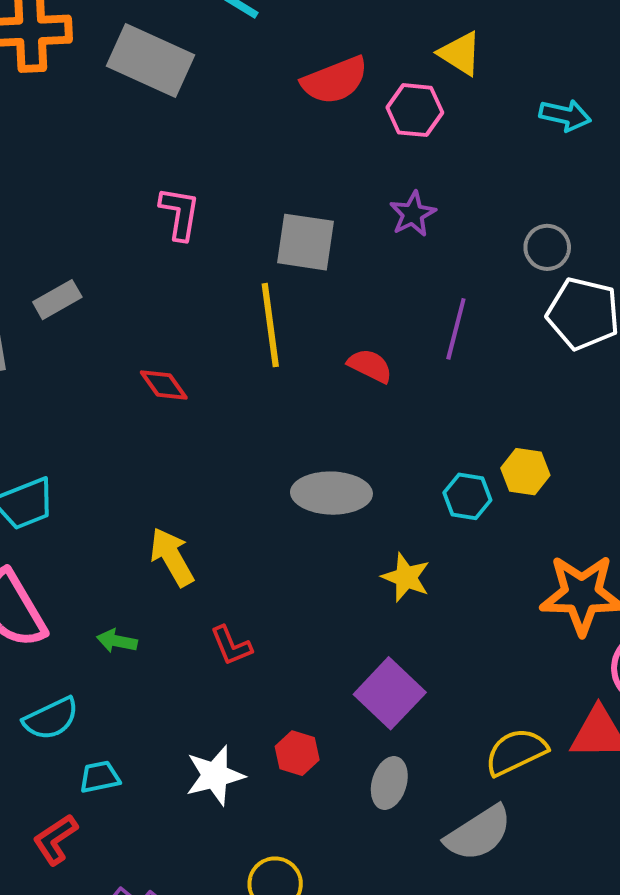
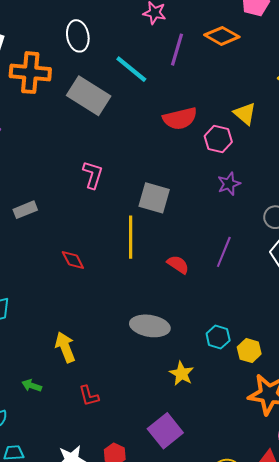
purple star: (413, 214) -> (229, 184), moved
yellow hexagon: (525, 472) -> (249, 351), moved

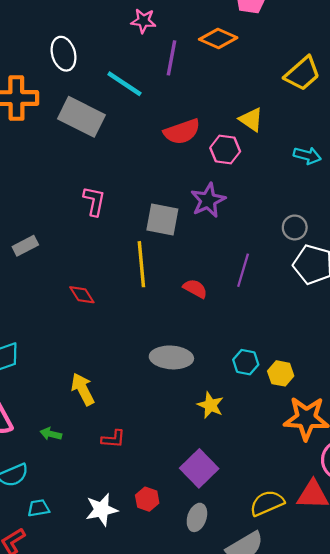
purple star: (229, 184) -> (208, 200), moved, size x1.4
red L-shape: (89, 396) -> (113, 439), turned -65

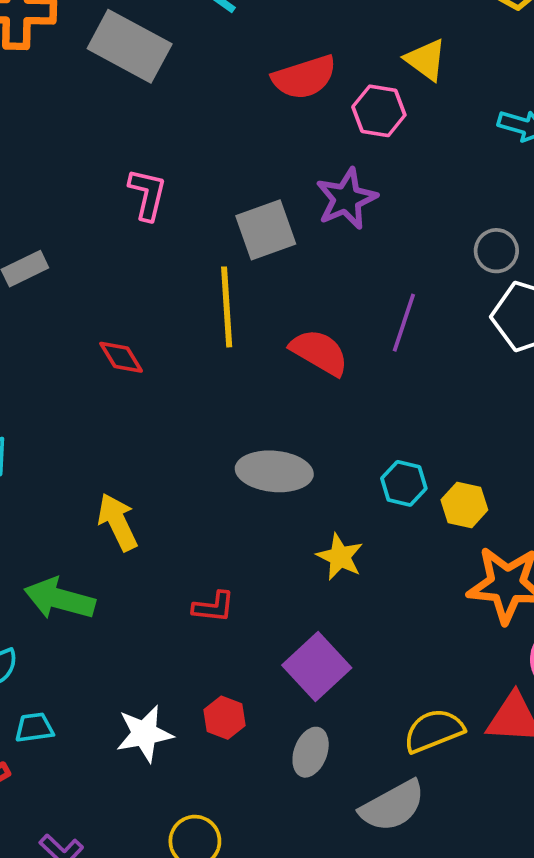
gray square: (162, 220) -> (266, 230), turned -32
red semicircle: (195, 289) -> (319, 352), size x1.4
green arrow: (51, 434) -> (60, 599), size x1.8
red L-shape: (113, 439) -> (214, 607), moved

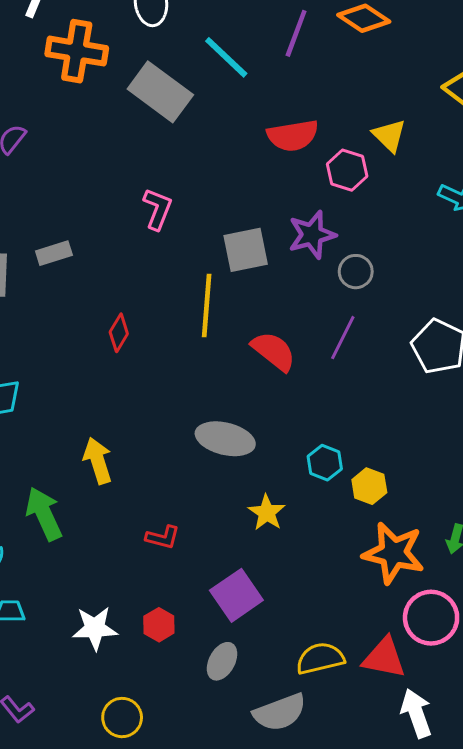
gray circle: (496, 251) -> (356, 272), moved
red diamond: (121, 357) -> (119, 333), turned 54
green arrow: (60, 599) -> (44, 514), turned 42

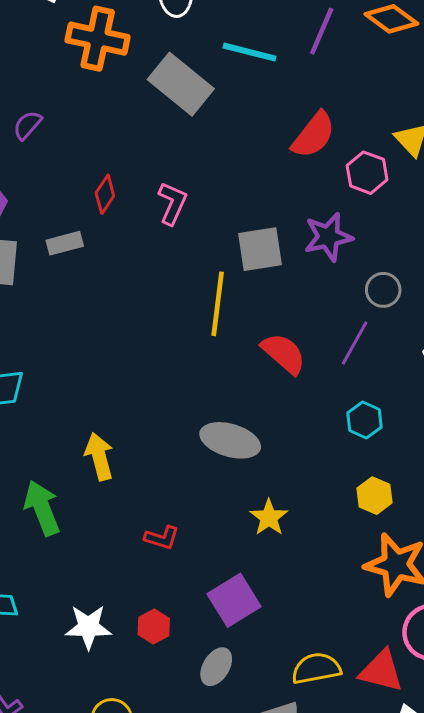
cyan line: (226, 57) -> (250, 52), turned -32
red semicircle: (293, 136) -> (313, 135), turned -45
gray circle: (356, 272) -> (383, 290), moved
red diamond: (119, 333) -> (105, 194), moved
cyan hexagon: (325, 463) -> (364, 420), moved

